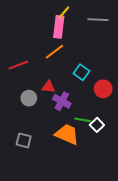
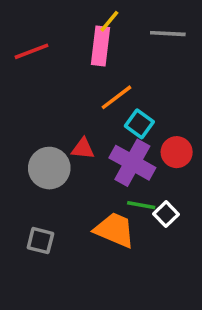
orange line: (55, 52) -> (116, 97), moved
red line: (18, 65) -> (32, 51), moved
gray circle: (29, 98) -> (49, 168), size x1.5
purple cross: (62, 101) -> (132, 163), moved, size x1.4

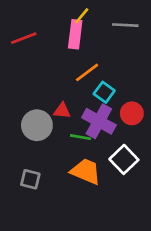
green line: (141, 205) -> (80, 137), moved
white square: (166, 214) -> (124, 159), size x1.5

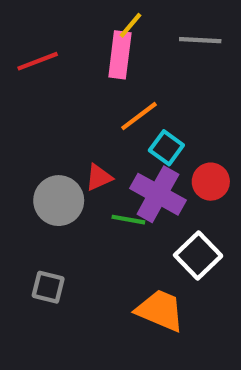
red triangle: (62, 111) -> (99, 177), turned -30
orange trapezoid: (86, 171) -> (160, 310), moved

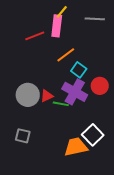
red line: (38, 61) -> (35, 36), moved
red triangle: (99, 177) -> (47, 96), moved
white square: (198, 255) -> (93, 135), moved
orange trapezoid: (160, 310) -> (76, 147), turned -35

